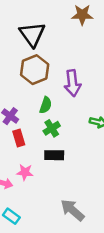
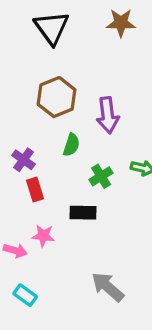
black triangle: (32, 34) -> (52, 28), moved
green cross: (52, 128) -> (101, 176), moved

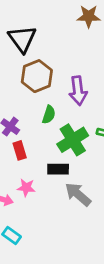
black triangle: (52, 28) -> (22, 39), moved
green cross: (101, 176) -> (73, 140), size x1.6
gray arrow: (108, 287) -> (78, 194), moved

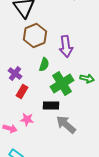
red rectangle: (20, 150) -> (22, 92), turned 48

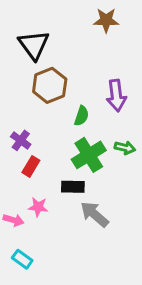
purple arrow: (66, 46) -> (116, 96), moved
green semicircle: (44, 64) -> (82, 116), moved

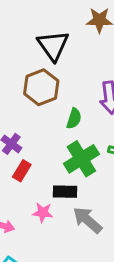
black triangle: (34, 45) -> (53, 45), moved
pink star: (38, 207) -> (43, 213), moved

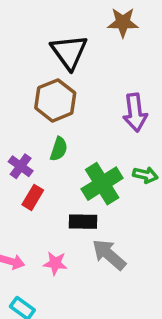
green semicircle: (74, 119) -> (59, 149), moved
pink star: (43, 213) -> (55, 263), moved

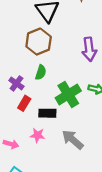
black rectangle: (83, 222) -> (47, 113), moved
pink star: (55, 263) -> (37, 135), moved

